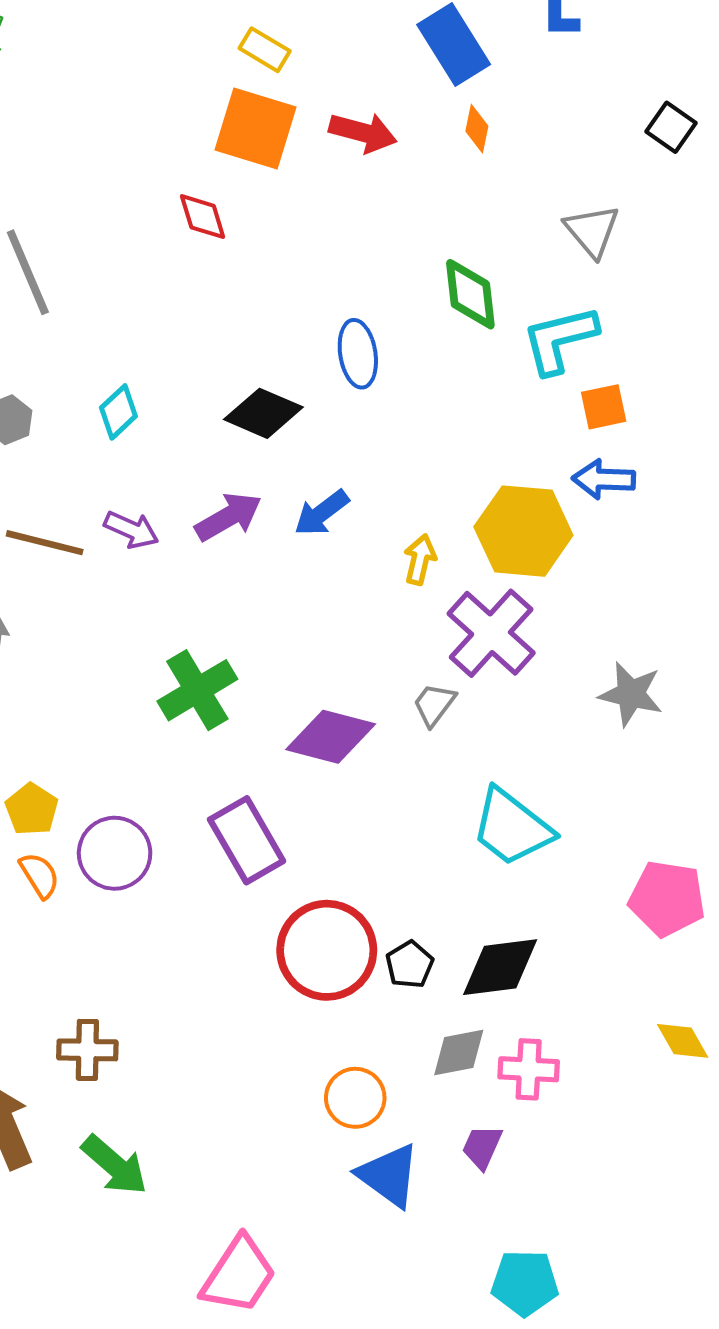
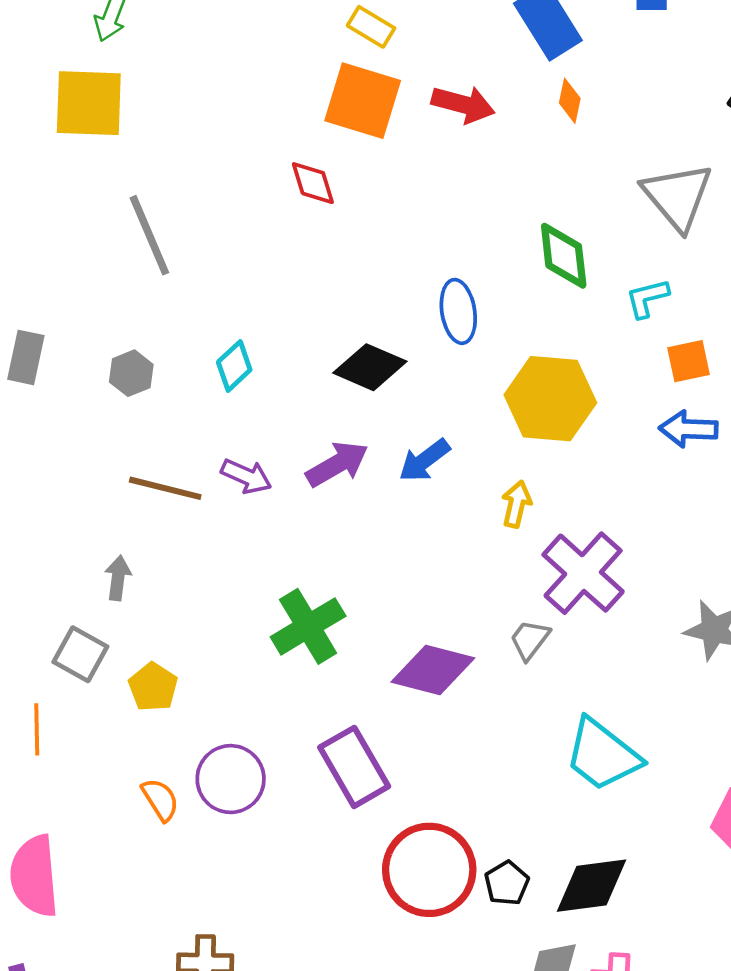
gray triangle: (592, 231) -> (678, 196), size x1.4
cyan L-shape: (560, 340) -> (647, 298), size x0.6
yellow hexagon: (523, 531) -> (550, 399), moved
yellow pentagon: (32, 809) -> (153, 687), moved

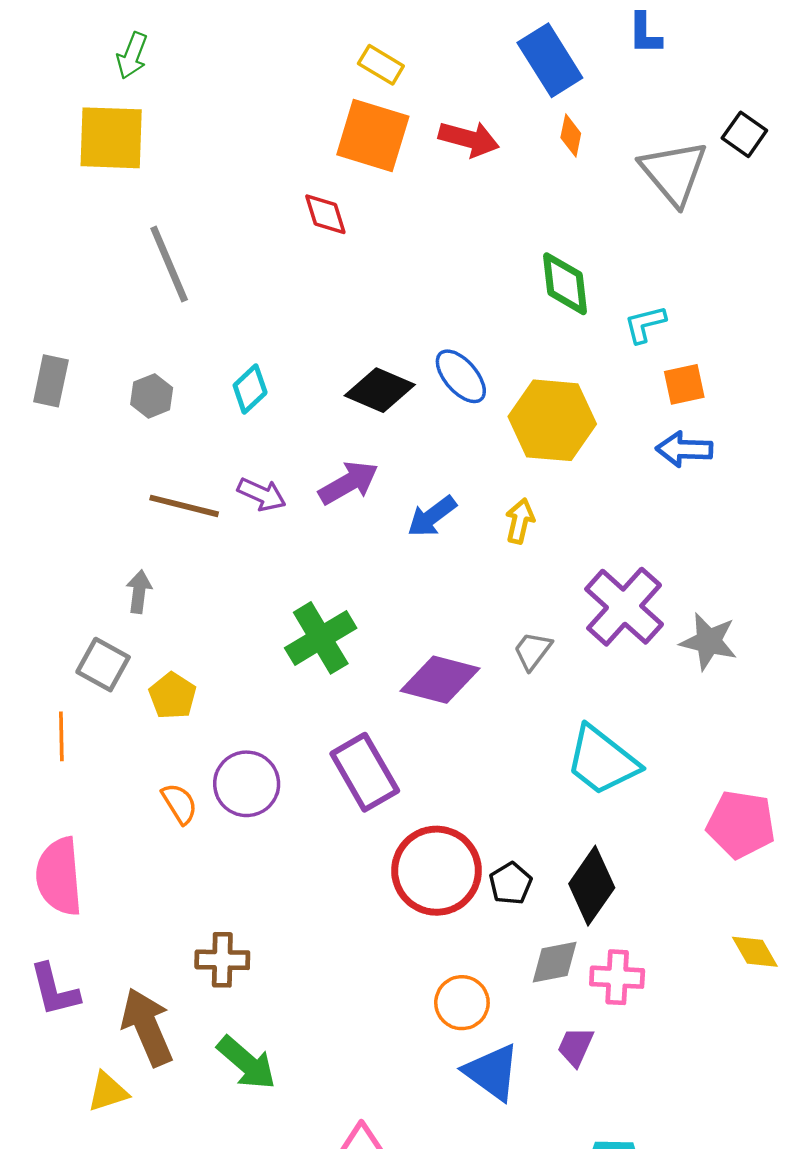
gray triangle: (678, 196) -> (674, 173), moved
blue ellipse: (458, 311) -> (461, 376), moved, turned -32
blue arrow: (424, 460) -> (432, 516), moved
purple cross: (583, 573) -> (624, 607), moved
black diamond: (592, 886) -> (592, 886), turned -48

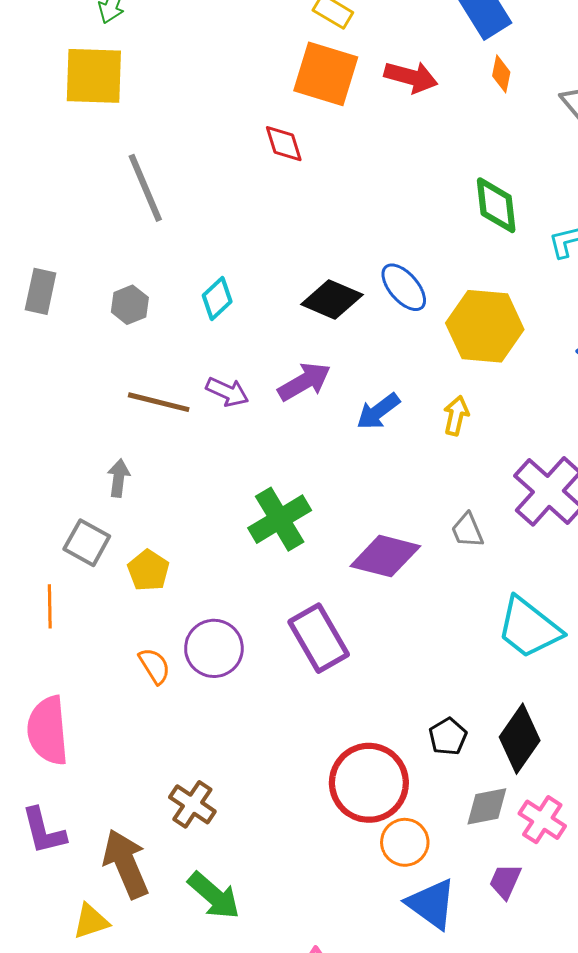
gray trapezoid: (533, 651) -> (467, 530), turned -60
red circle: (436, 871) -> (369, 783), moved
brown cross: (222, 960) -> (192, 804), turned 33
pink cross: (617, 977) -> (542, 820), turned 30

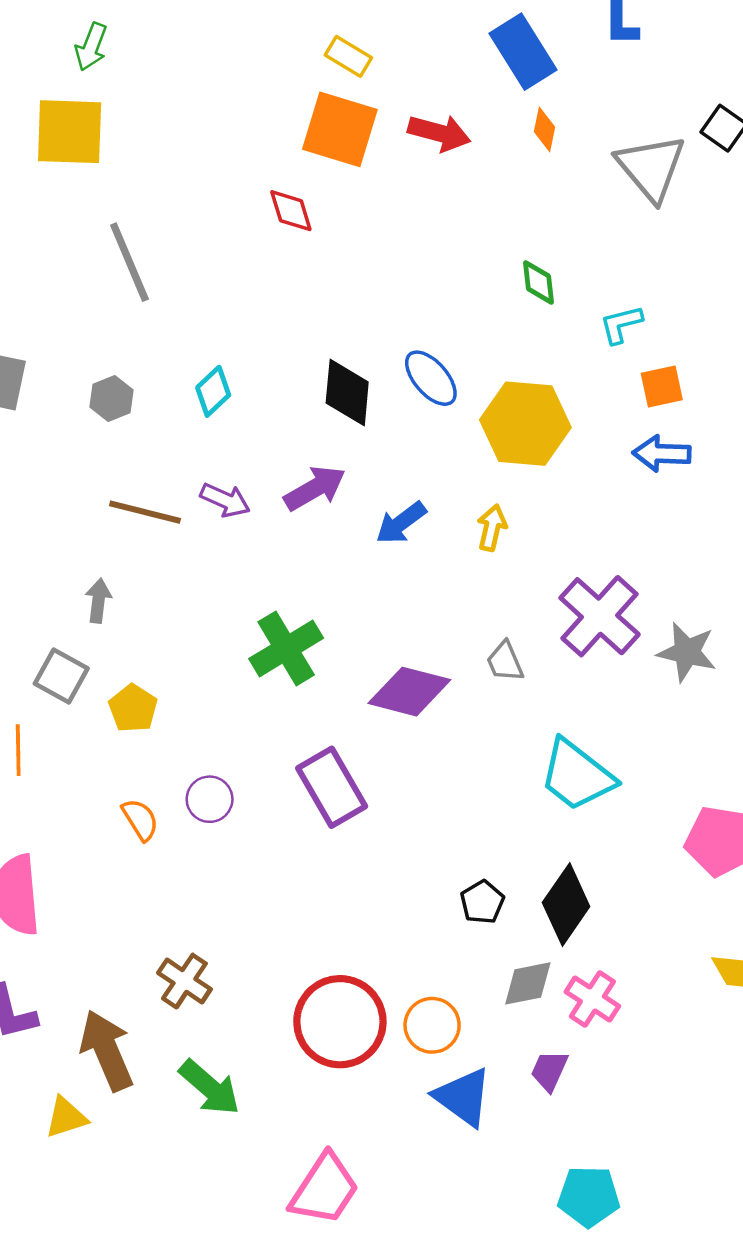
green diamond: (496, 205) -> (539, 282), size x0.7
black diamond: (332, 300) -> (347, 392), turned 72
purple circle: (214, 648) -> (210, 799), size x0.7
red circle: (369, 783) -> (340, 1022), moved

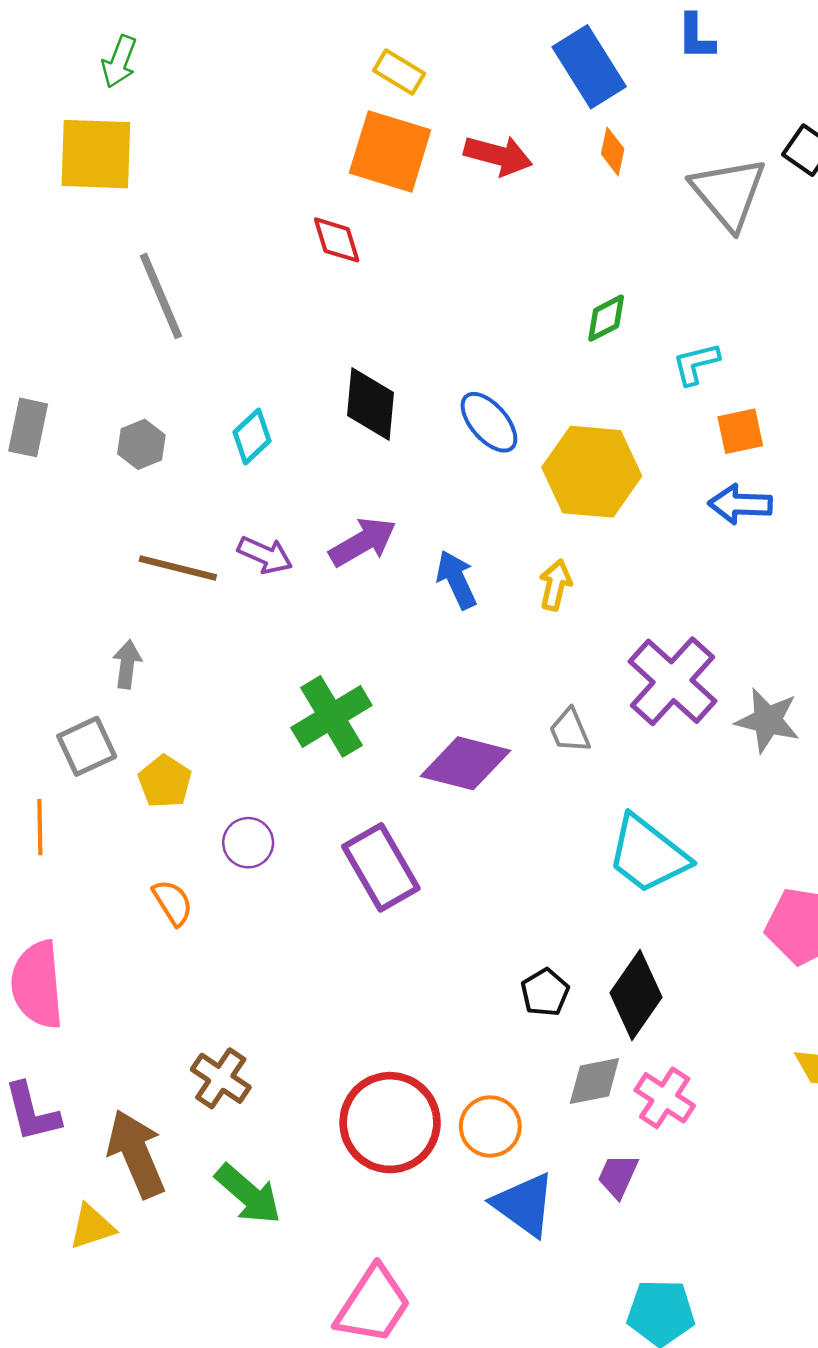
green diamond: (539, 282) -> (606, 318), turned 69
black diamond: (347, 392) -> (370, 404), moved
blue arrow: (401, 523) -> (456, 580), turned 102
gray square: (61, 676) -> (87, 746), turned 36
purple circle: (210, 799) -> (248, 843), moved

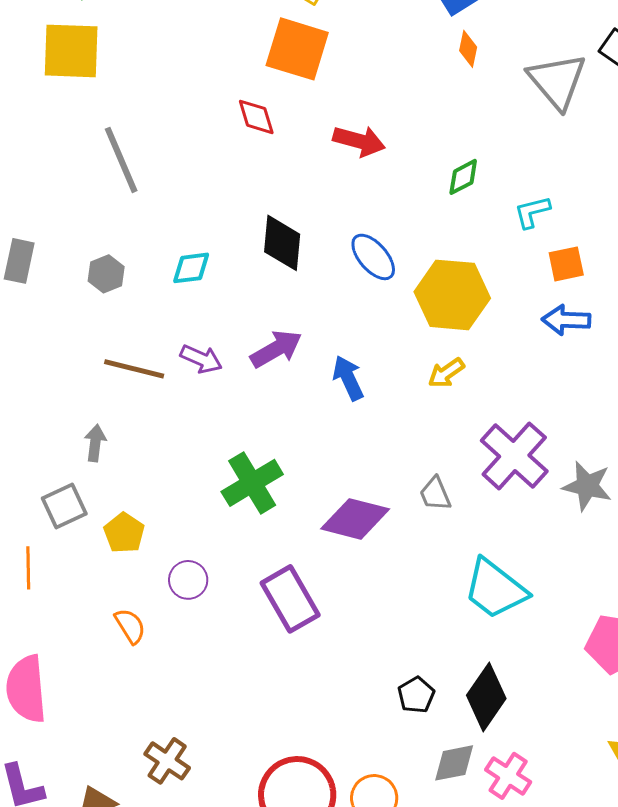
red arrow: (498, 155) -> (359, 141), moved
cyan diamond: (252, 437) -> (191, 268), turned 36
yellow arrow: (555, 585) -> (446, 373), moved, turned -138

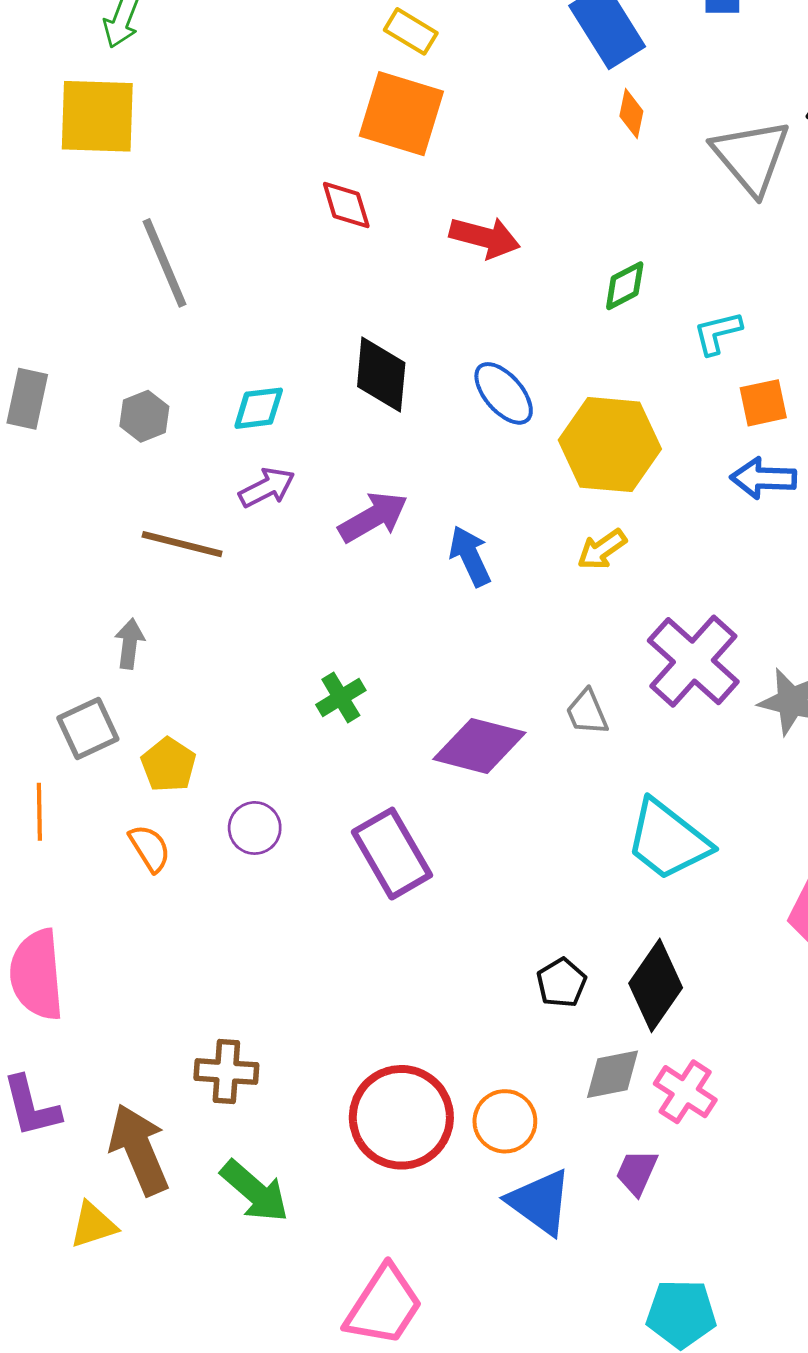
purple arrow: (201, 359) -> (267, 488), moved, turned -51
green cross: (252, 483) -> (341, 697), size x0.6
orange semicircle: (130, 626) -> (150, 848), moved
brown cross: (167, 761) -> (226, 1072), turned -30

